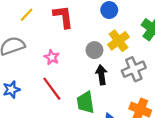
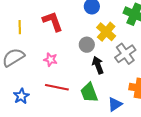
yellow line: (27, 15) -> (20, 27), turned -32
red line: (52, 89) -> (57, 87), turned -30

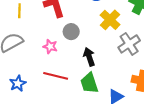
gray circle: (87, 45) -> (71, 32), moved
black arrow: (98, 65) -> (89, 57), moved

